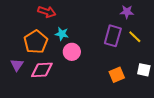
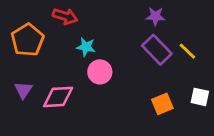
purple star: (127, 12) -> (155, 16), moved
purple rectangle: (113, 36) -> (157, 50), turned -60
orange pentagon: (36, 42) -> (27, 40), moved

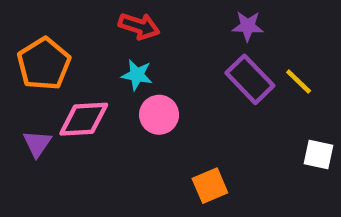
red arrow: (65, 16) -> (139, 26), moved
pink diamond: (58, 97) -> (84, 119), moved
orange square: (162, 104) -> (210, 186), moved

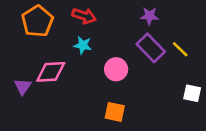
orange pentagon: (44, 64) -> (37, 21), moved
pink circle: (159, 115) -> (116, 69), moved
orange square: (210, 186) -> (115, 112), moved, turned 35

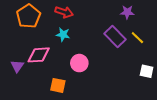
purple star: (149, 16) -> (127, 12), moved
pink circle: (116, 69) -> (79, 63), moved
orange square: (115, 112) -> (58, 85), moved

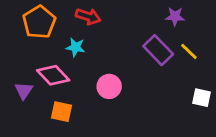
cyan star: (63, 35) -> (76, 47), moved
pink diamond: (39, 55) -> (53, 75), turned 50
orange square: (58, 85) -> (62, 112), moved

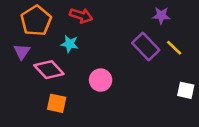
purple triangle: (24, 91) -> (22, 52), moved

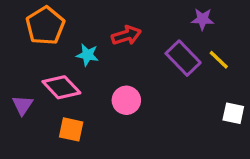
red arrow: (81, 15) -> (126, 35), moved, turned -35
purple triangle: (22, 52) -> (23, 105), moved

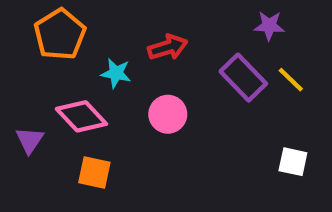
pink circle: (126, 100) -> (168, 114), moved
white square: (233, 113) -> (293, 162), moved

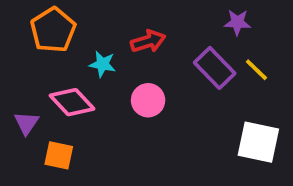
white square: (293, 162) -> (258, 142), size x1.6
orange square: (94, 173) -> (59, 155), moved

